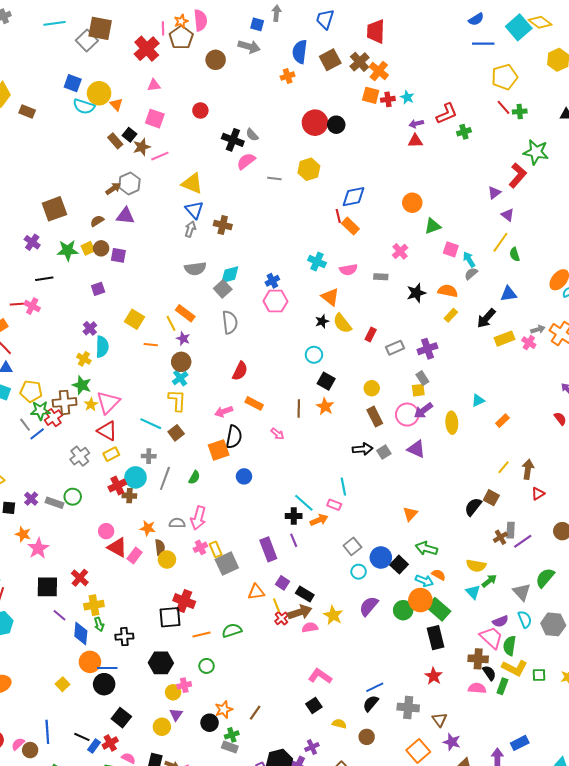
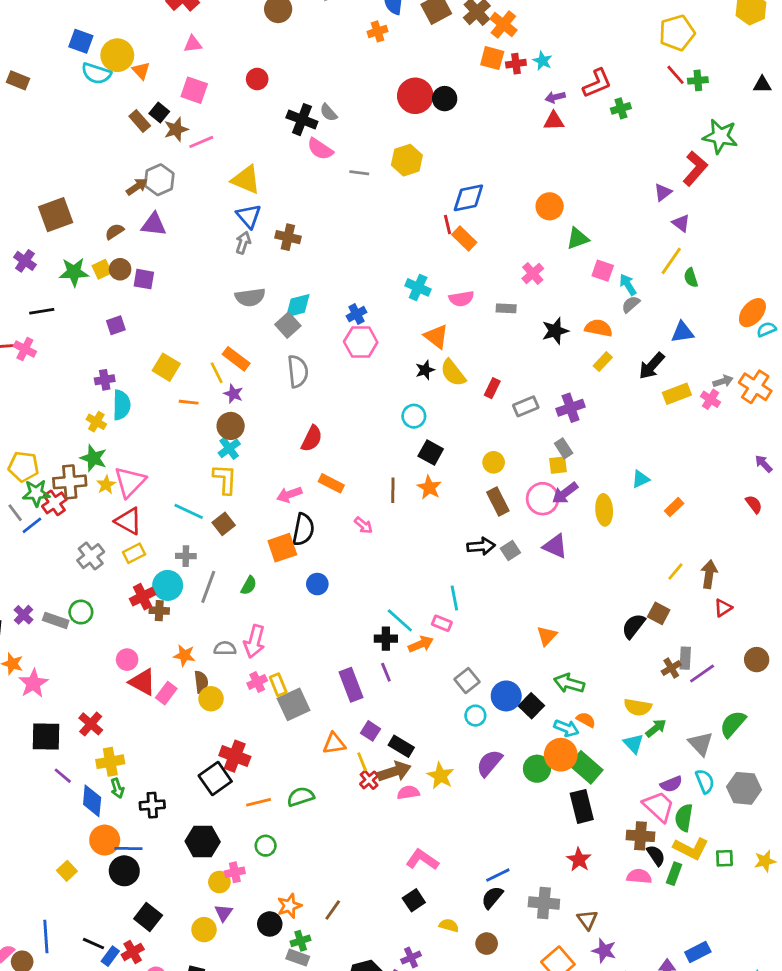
pink semicircle: (246, 161) -> (320, 149), turned -108
purple cross: (90, 328) -> (105, 380), turned 32
black square: (170, 617) -> (215, 778), turned -30

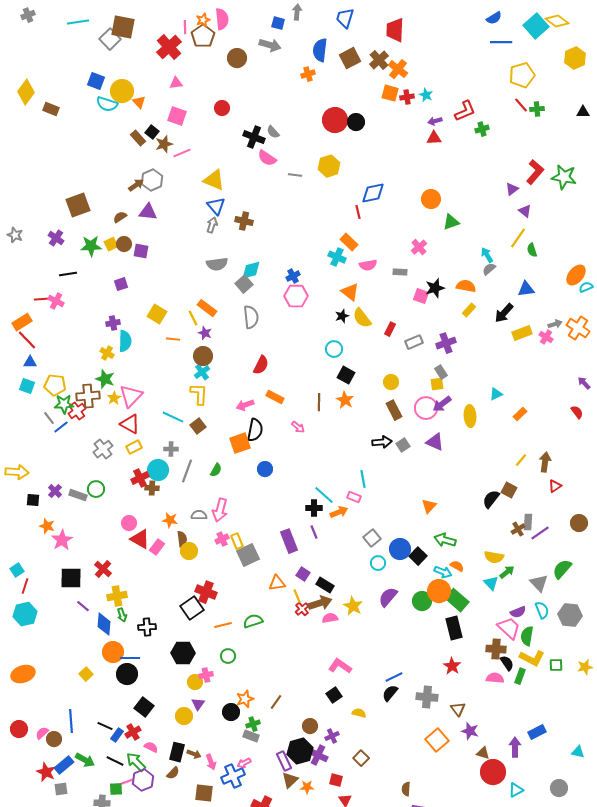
green star: (720, 136) -> (564, 177), moved
orange rectangle: (464, 238) -> (349, 242), moved
pink square: (603, 271) -> (421, 296), moved
brown circle: (487, 944) -> (310, 726), moved

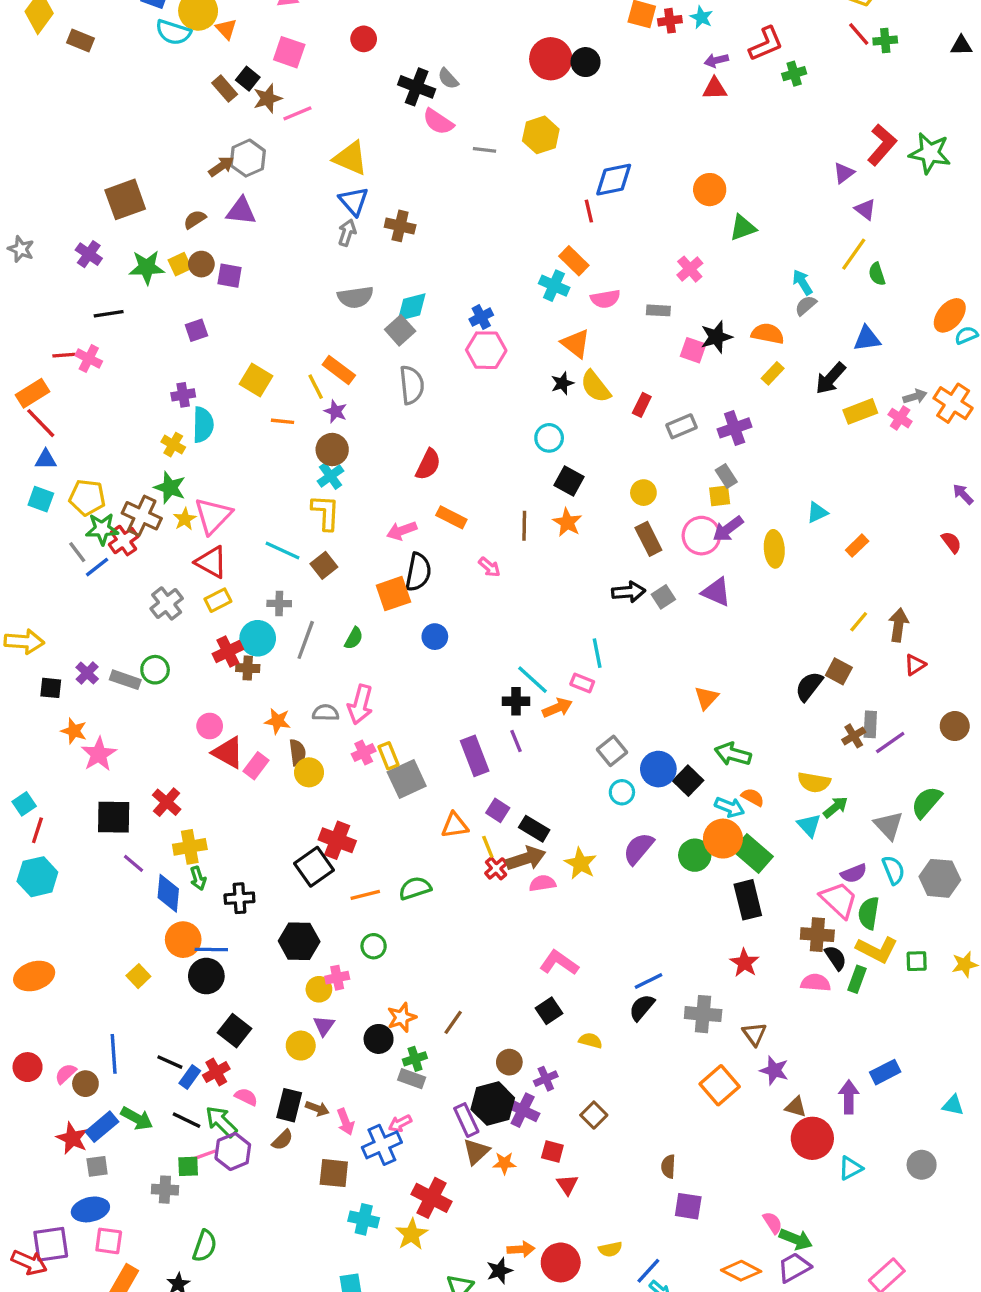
brown cross: (88, 396) -> (142, 516), turned 30

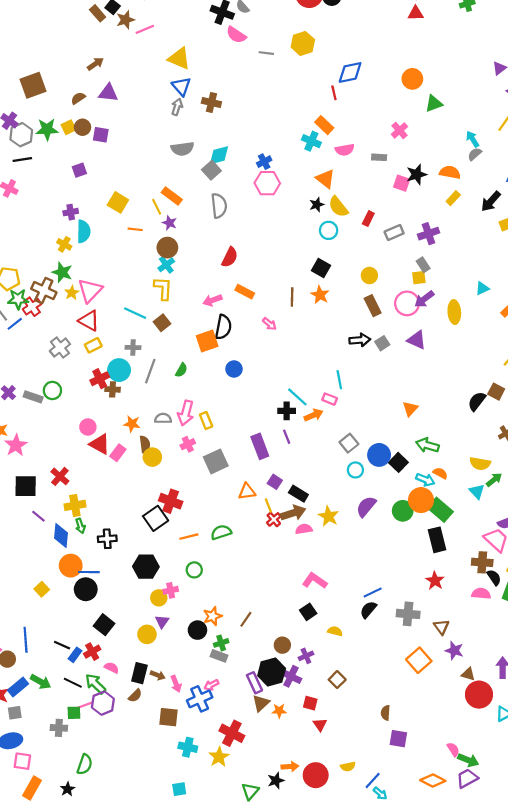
gray hexagon: (248, 158) -> (21, 135), moved
cyan circle: (549, 438) -> (329, 230), moved
yellow rectangle: (388, 756) -> (206, 421), moved

